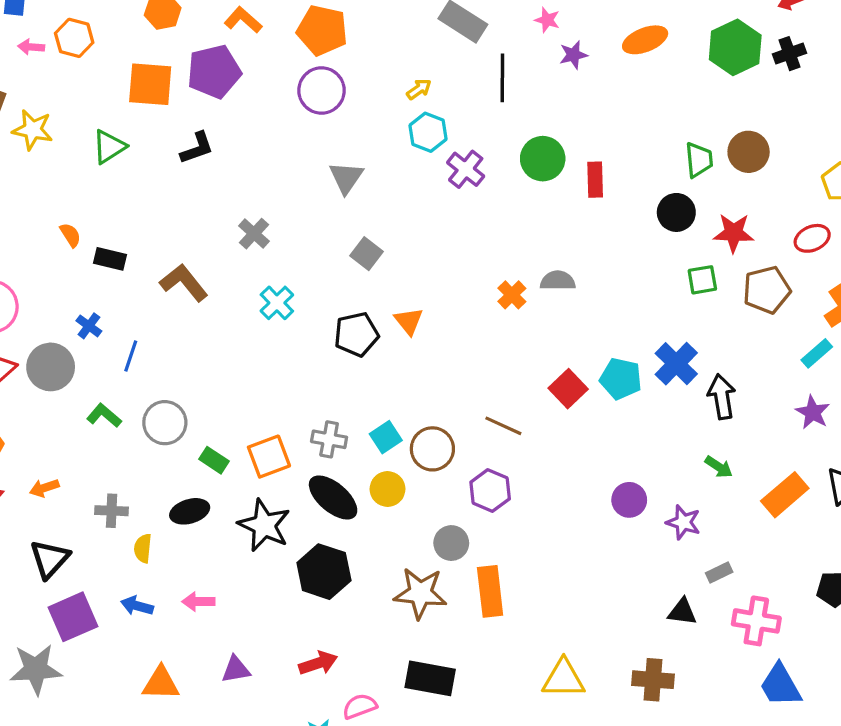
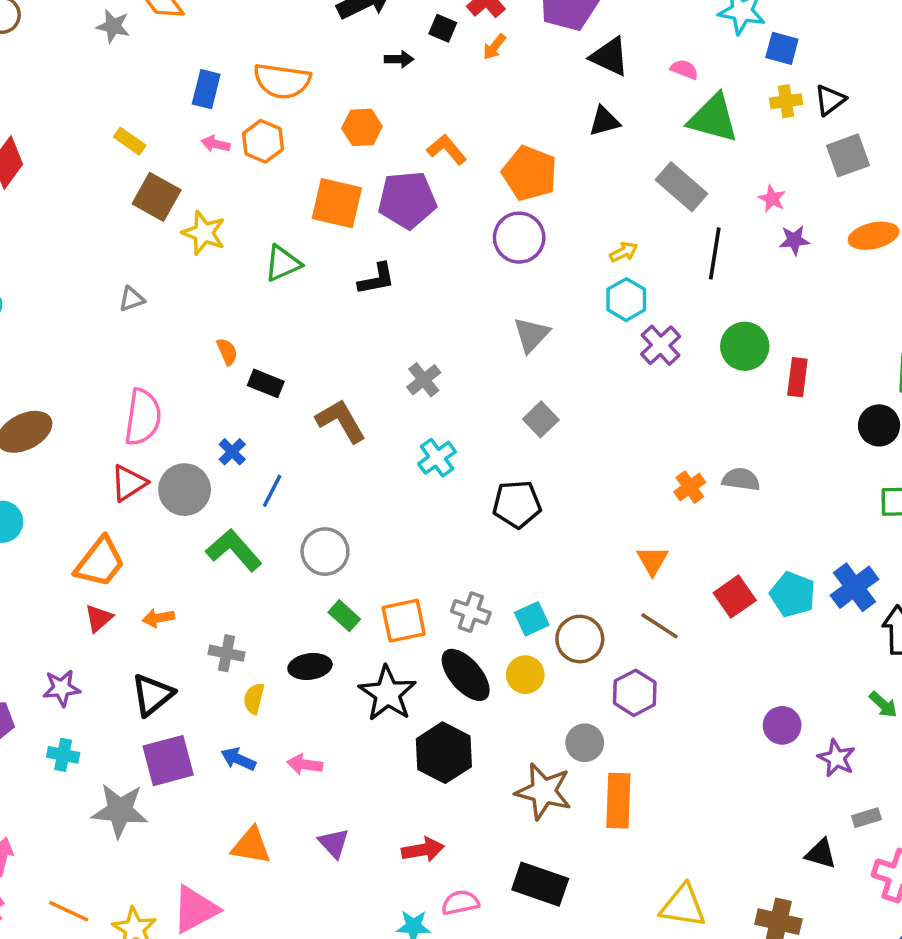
orange triangle: (409, 321) -> (652, 561), moved
green L-shape: (104, 415) -> (234, 550), size x1.5
gray circle: (165, 423) -> (325, 552), moved
purple triangle: (236, 669) -> (334, 843), turned 48

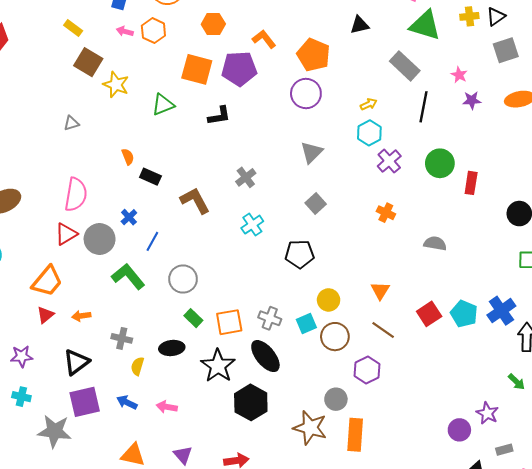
orange cross: (690, 487) -> (386, 213), moved, turned -30
yellow circle: (525, 675) -> (329, 300), moved
purple circle: (782, 725) -> (459, 430), moved

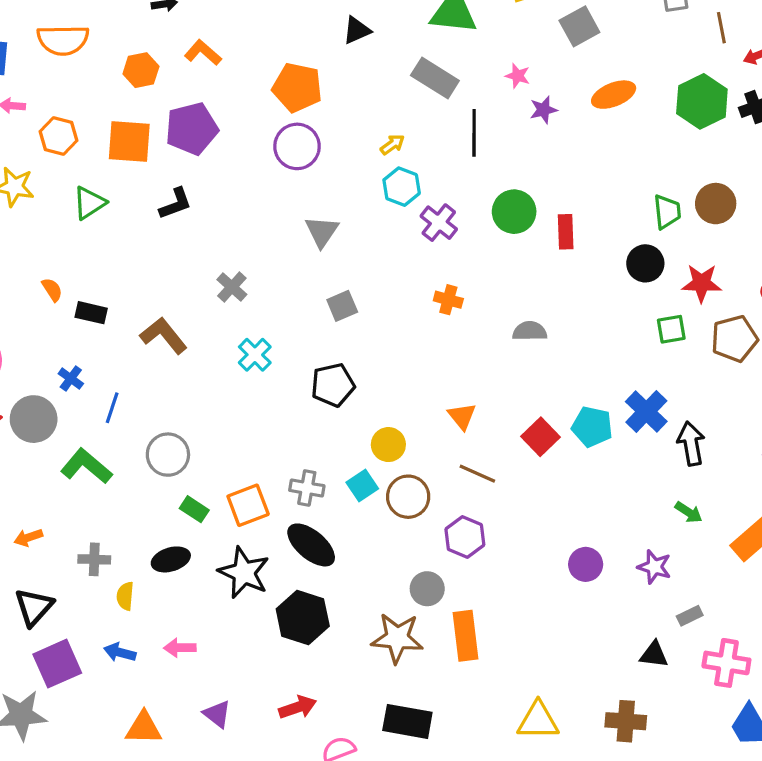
orange hexagon: (153, 31) -> (59, 136), moved
orange L-shape: (264, 39) -> (203, 53), moved
gray square: (316, 203) -> (342, 306), turned 30
purple circle: (459, 430) -> (586, 564), moved

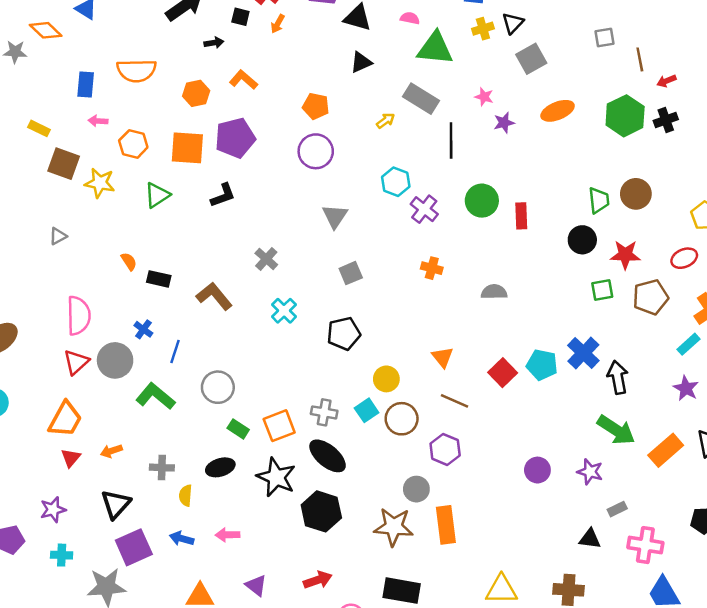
orange pentagon: (297, 87) -> (316, 106), size x0.7
yellow arrow: (392, 145) -> (386, 121), moved
green arrow: (689, 512) -> (616, 430), size x1.8

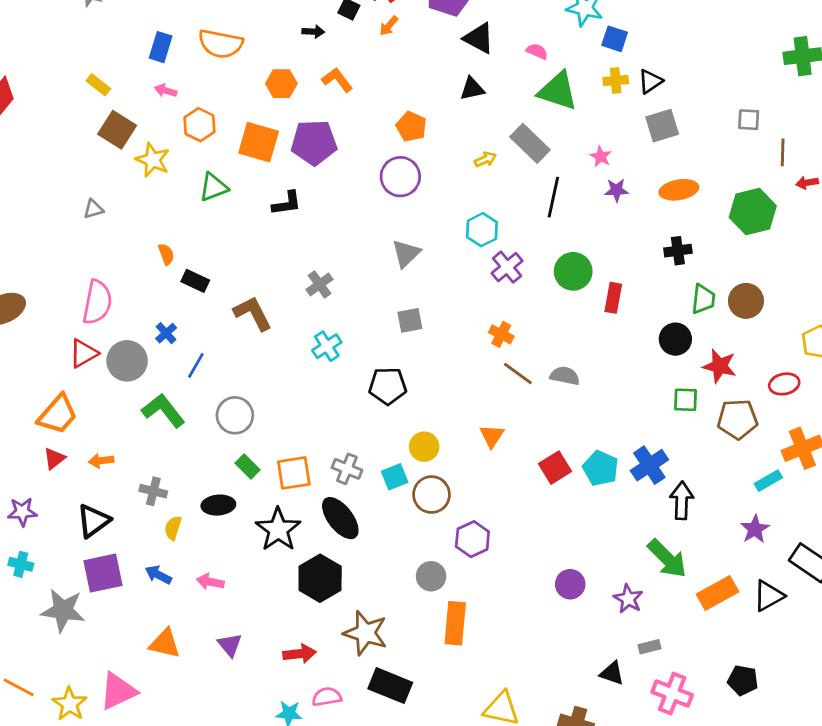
black cross: (666, 120) -> (678, 251), moved
brown line: (454, 401) -> (518, 374), moved
brown star: (394, 527) -> (365, 633), moved

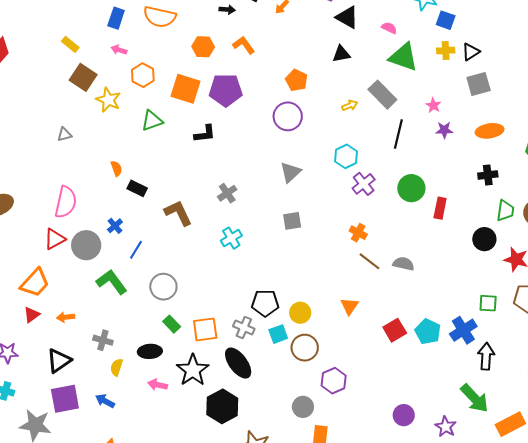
black pentagon: (388, 386) -> (265, 303), moved
green square: (686, 400) -> (488, 303), moved
pink arrow: (210, 582) -> (158, 385), moved

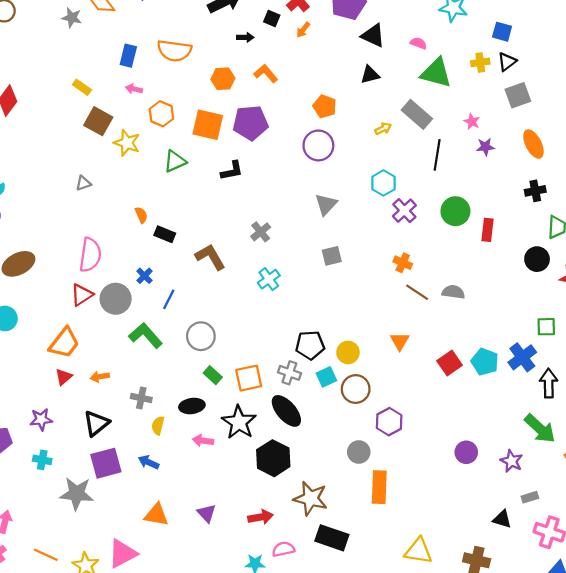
blue square: (446, 20) -> (502, 32), moved
orange ellipse: (490, 131) -> (533, 144), turned 76

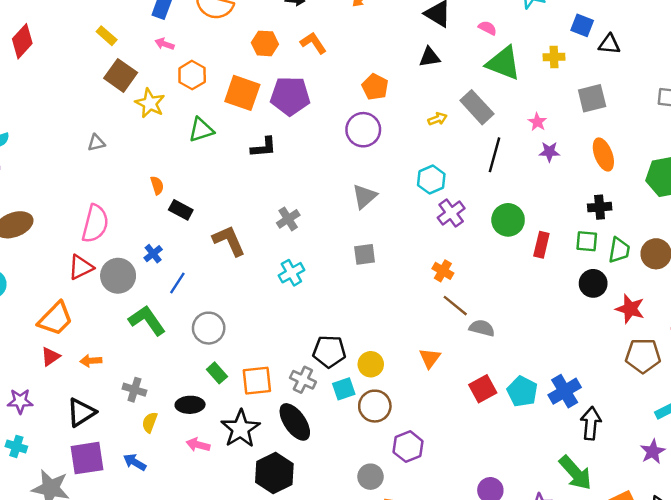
black triangle: (507, 62) -> (609, 44), moved, turned 36
gray semicircle: (453, 292) -> (482, 328), moved
green square: (546, 327) -> (587, 241), moved

